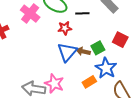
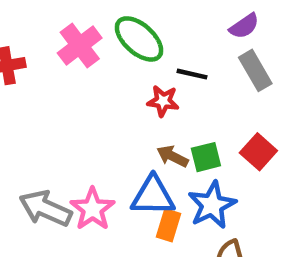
red star: (65, 28) -> (163, 101), moved
blue triangle: (67, 52) -> (153, 196), moved, turned 35
orange rectangle: (89, 82) -> (168, 225), turned -56

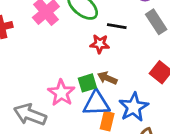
green square: (206, 157) -> (87, 83), moved
pink star: (92, 209) -> (61, 93), moved

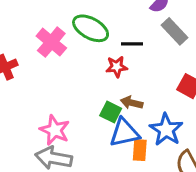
green square: (87, 83) -> (111, 112), turned -36
pink star: (61, 93) -> (55, 130), moved

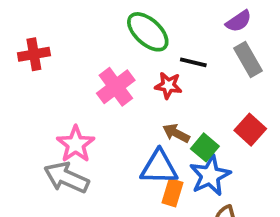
pink cross: (51, 42) -> (116, 87), moved
green square: (111, 112) -> (205, 147), moved

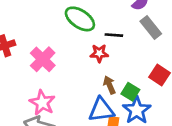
pink cross: (116, 87) -> (43, 59), moved
brown arrow: (176, 133) -> (109, 85), turned 48

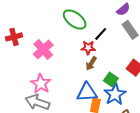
black line: (114, 35) -> (101, 34), turned -56
brown arrow: (109, 85) -> (91, 63), moved, turned -128

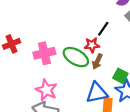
green ellipse: (75, 20) -> (76, 57), moved
pink cross: (43, 50) -> (44, 53), turned 36

